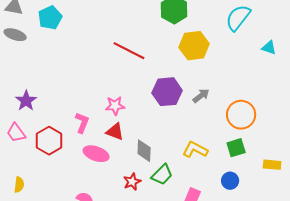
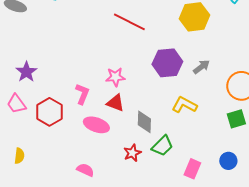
yellow L-shape: (195, 150) -> (184, 105), moved
blue circle: (230, 181) -> (228, 161), moved

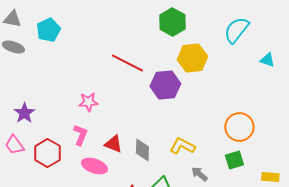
purple hexagon: (167, 63) -> (165, 85), moved
gray arrow: (201, 67) -> (199, 174), moved, turned -102
pink star: (115, 77) -> (88, 102), moved
gray diamond: (144, 122) -> (142, 150), moved

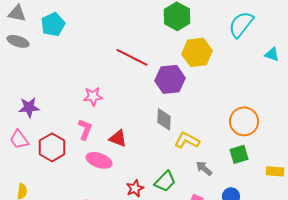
purple star: (24, 113) -> (29, 107), turned 30
gray diamond: (142, 150) -> (164, 119), moved

